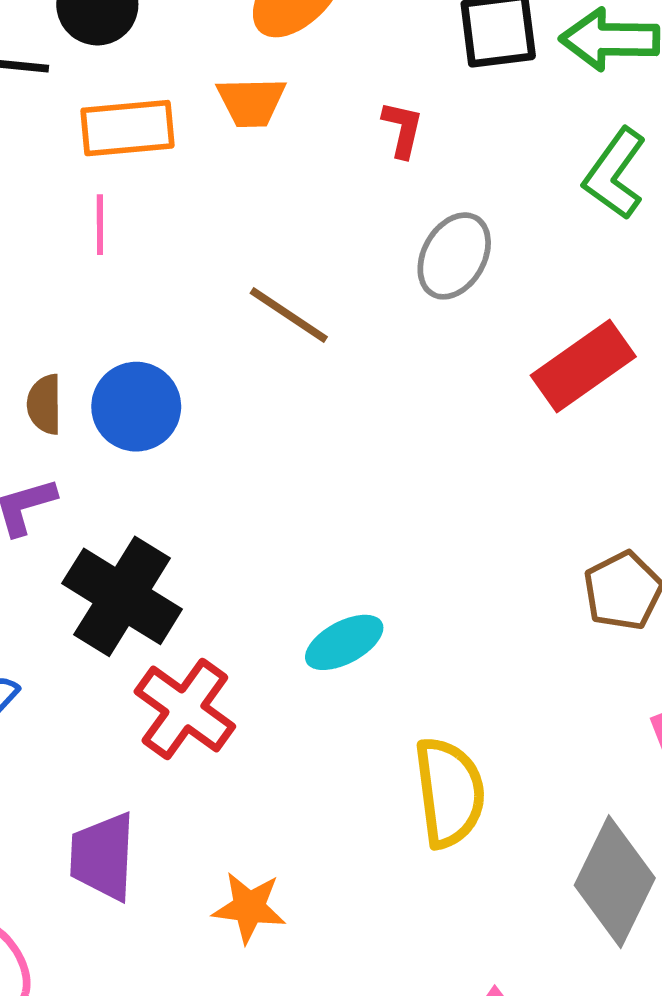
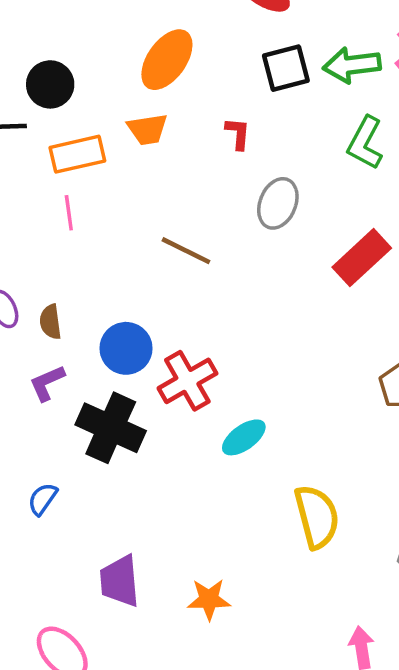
blue circle: (136, 407) -> (126, 348), moved
red cross: (185, 709) -> (187, 381), moved, turned 32

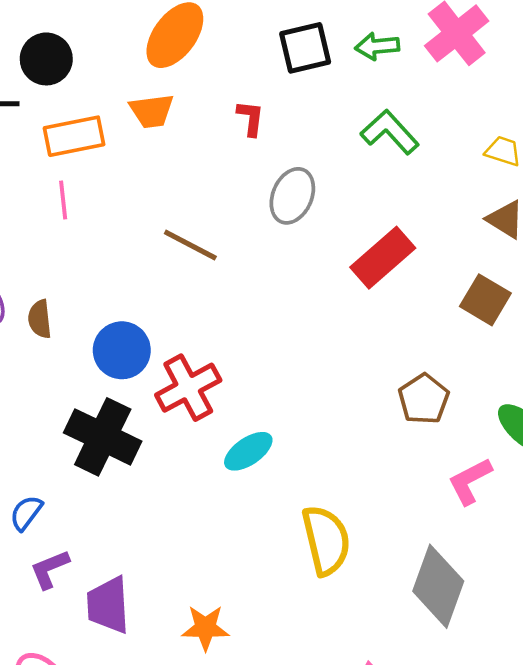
green arrow: (352, 65) -> (377, 46), size x0.7
green L-shape: (365, 143) -> (390, 132), turned 108
purple L-shape: (47, 383) -> (50, 569), moved

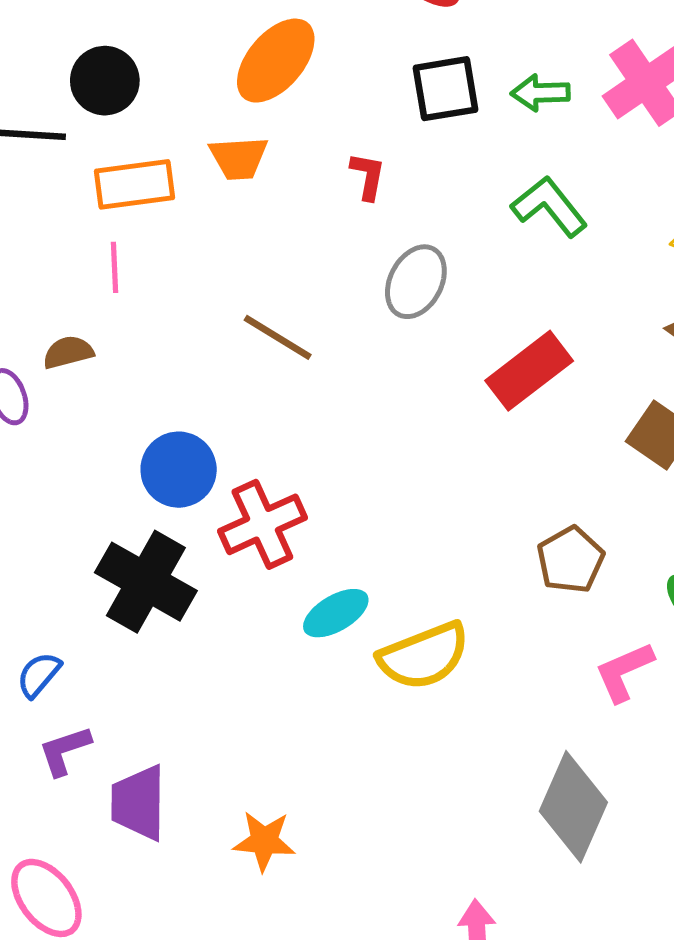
brown semicircle: (40, 319) -> (68, 352), moved, turned 78
yellow semicircle: (326, 540) -> (424, 656), moved, turned 78

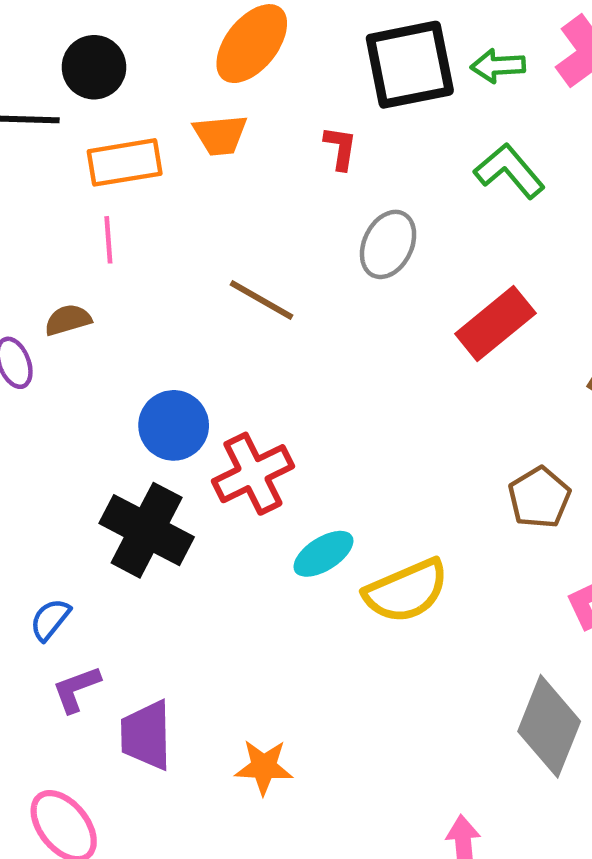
black square: (445, 89) -> (410, 65), size x1.4

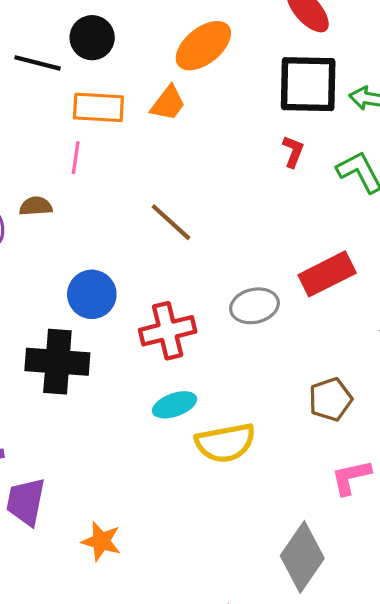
orange trapezoid: (220, 135) -> (168, 103), turned -60
red L-shape: (340, 148) -> (293, 152), moved
gray ellipse: (388, 244) -> (254, 306), moved, turned 39
red cross: (253, 474) -> (168, 331), moved
black cross: (147, 530) -> (57, 362), turned -36

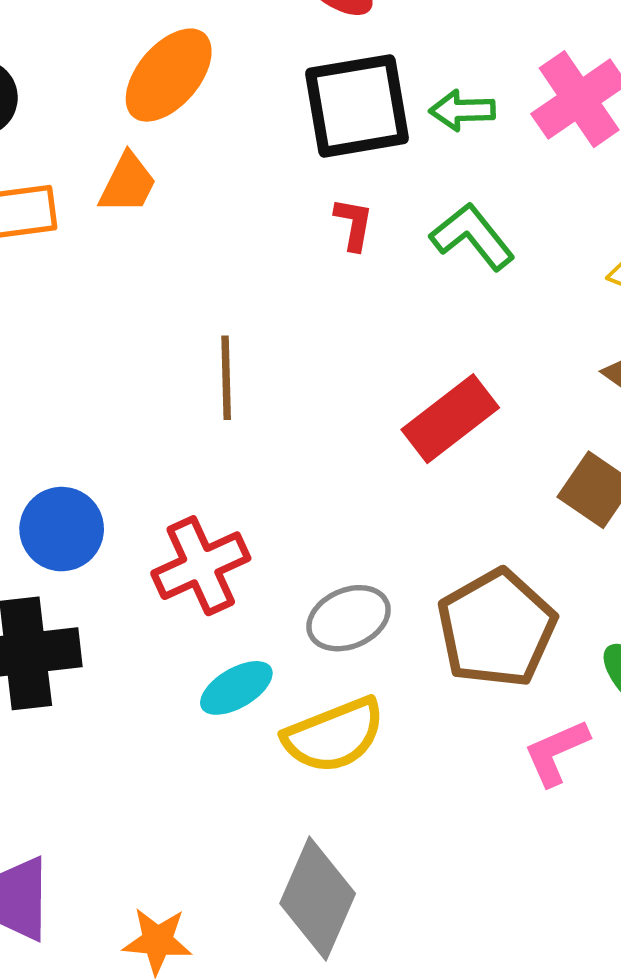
brown line: (171, 222) -> (226, 378), moved, turned 57
gray ellipse: (254, 306) -> (349, 618), moved
brown pentagon: (330, 399) -> (497, 628), size x1.6
gray diamond: (302, 557) -> (318, 899), moved

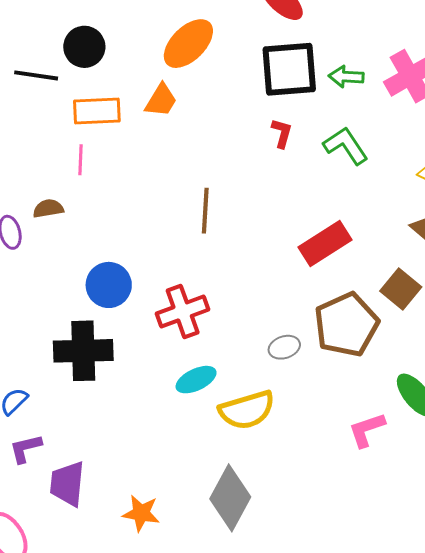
gray ellipse: (349, 618) -> (284, 347), moved, size x0.7
brown pentagon: (497, 628) -> (346, 325), moved

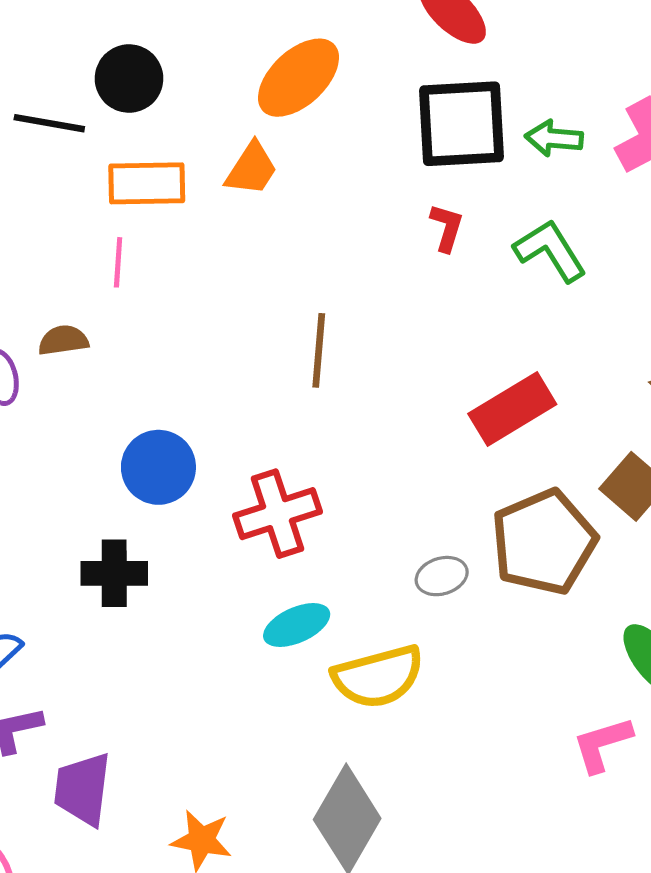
black cross: (83, 351) -> (114, 573), size x0.7
pink L-shape: (367, 430) -> (602, 744), moved

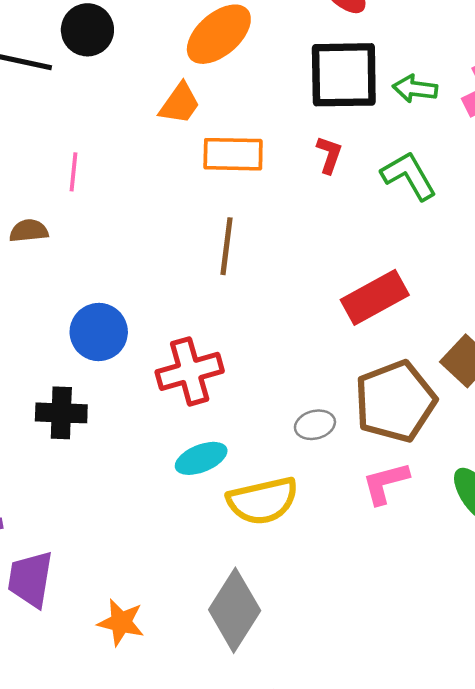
orange rectangle: (147, 183) -> (233, 154), moved
pink L-shape: (602, 744) -> (385, 483), moved

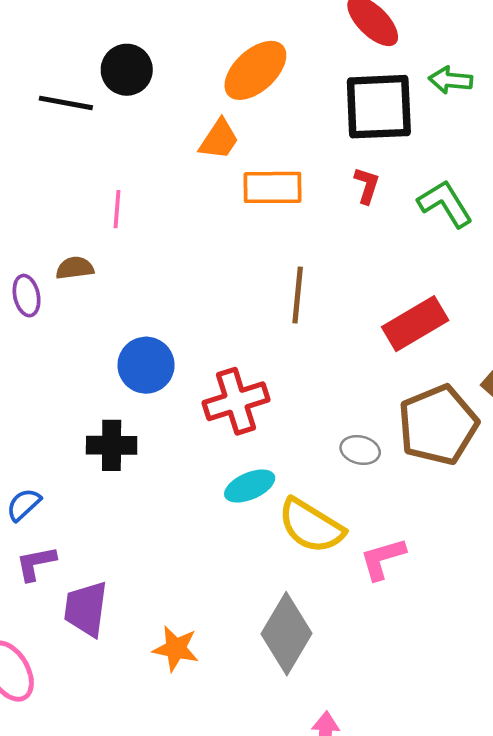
green arrow: (415, 89) -> (451, 80), moved
brown line: (226, 246) -> (298, 295), moved
gray ellipse: (315, 425) -> (360, 450), turned 30
pink L-shape: (385, 483) -> (383, 559), moved
yellow semicircle: (263, 501) -> (311, 526), turned 46

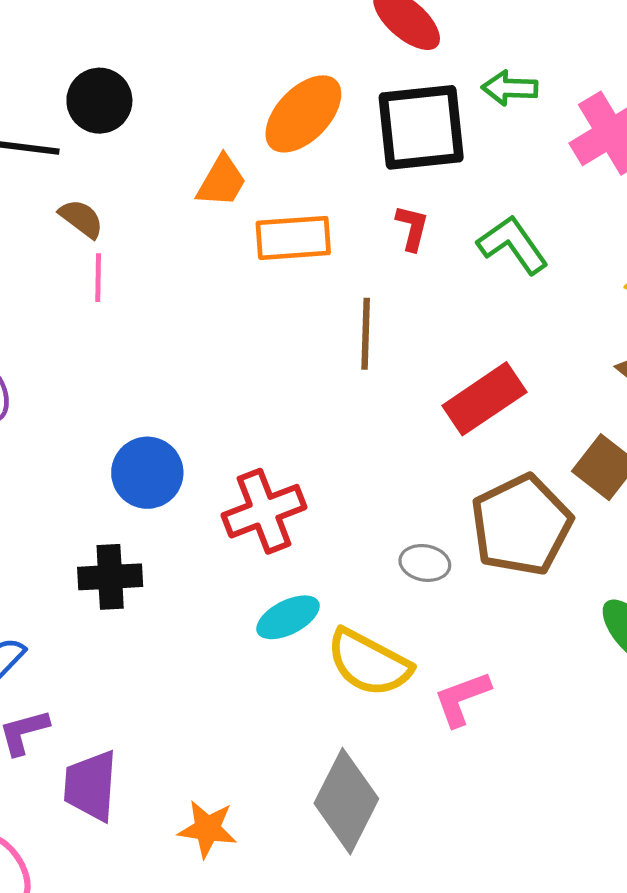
orange ellipse: (255, 70) -> (303, 114), moved
brown semicircle: (75, 268) -> (81, 219), moved, turned 48
brown line: (298, 295) -> (366, 334), moved

